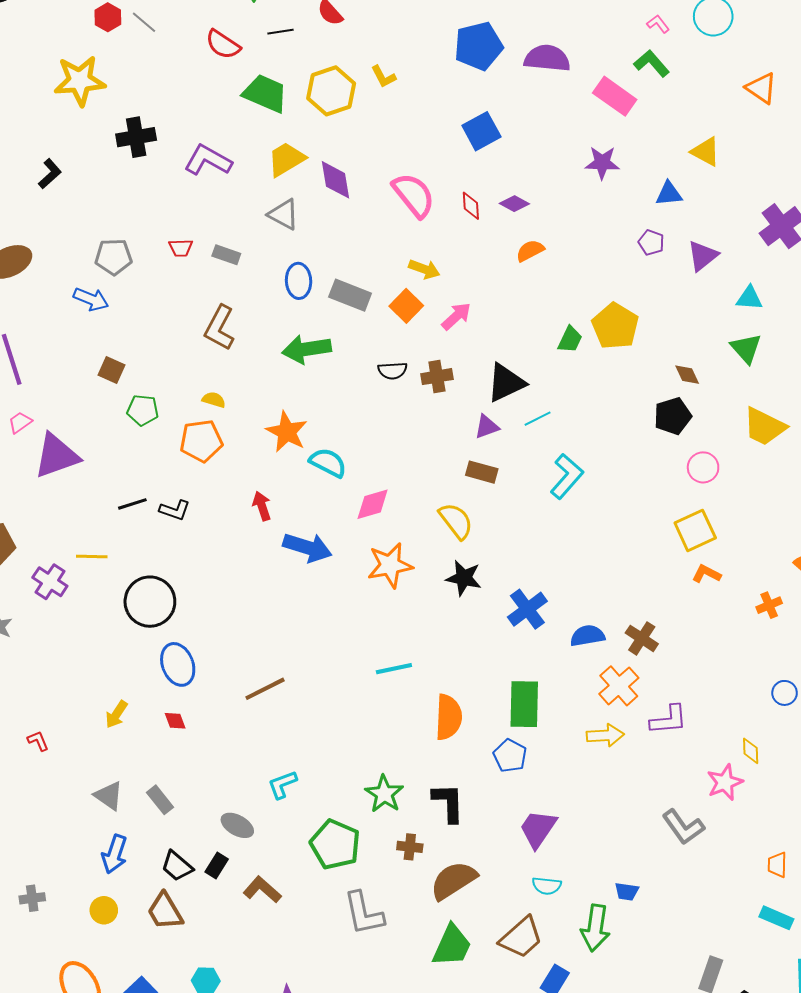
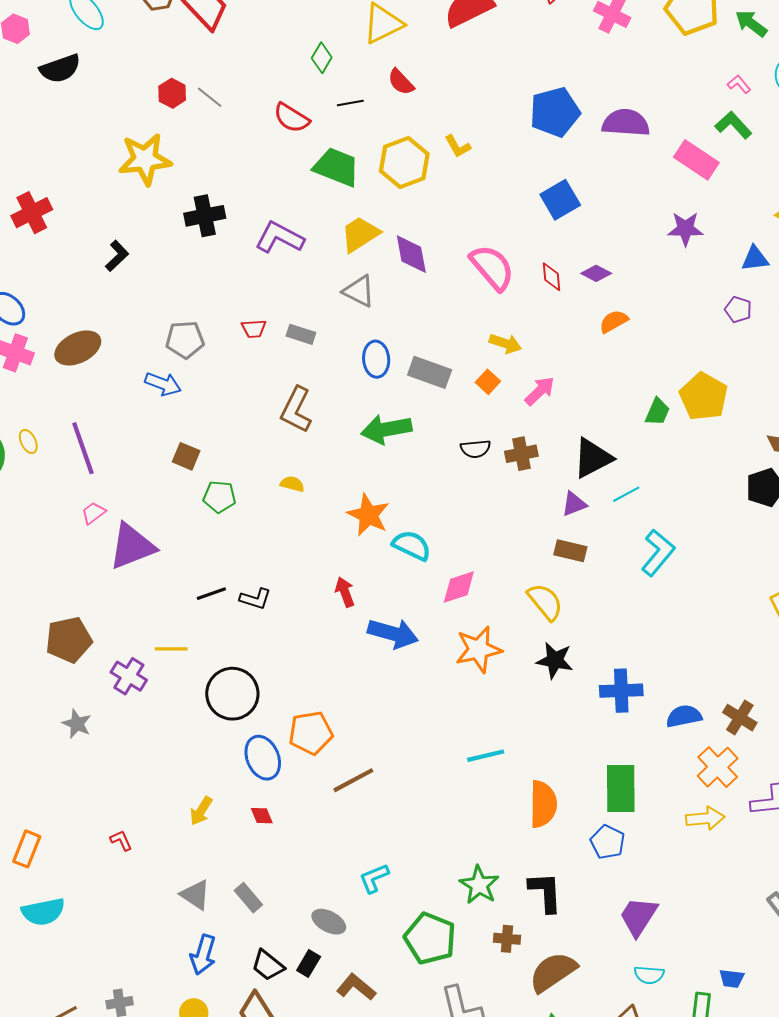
orange square: (406, 306) -> (488, 382), size x0.7
orange pentagon: (201, 441) -> (311, 733), moved
blue cross: (527, 609) -> (621, 691), turned 36

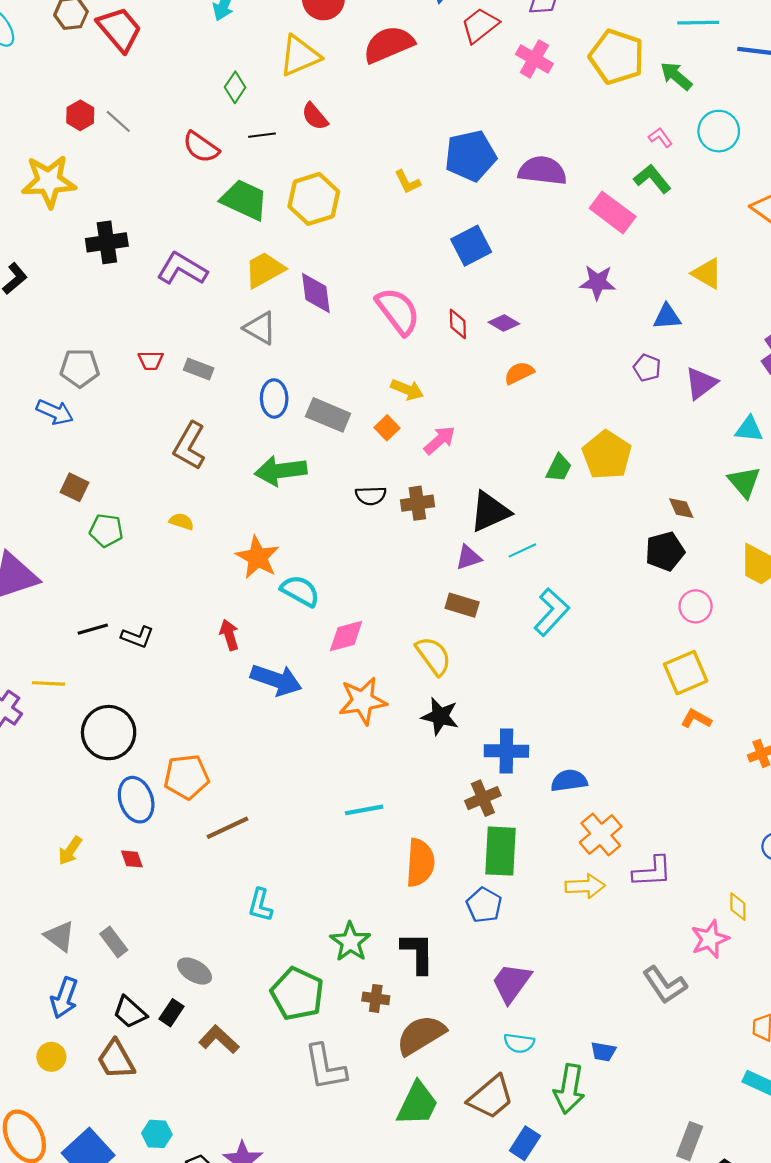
yellow L-shape: (458, 146) -> (407, 182), moved
brown cross: (740, 718) -> (483, 798), moved, turned 32
cyan L-shape: (374, 878) -> (260, 905), moved, turned -56

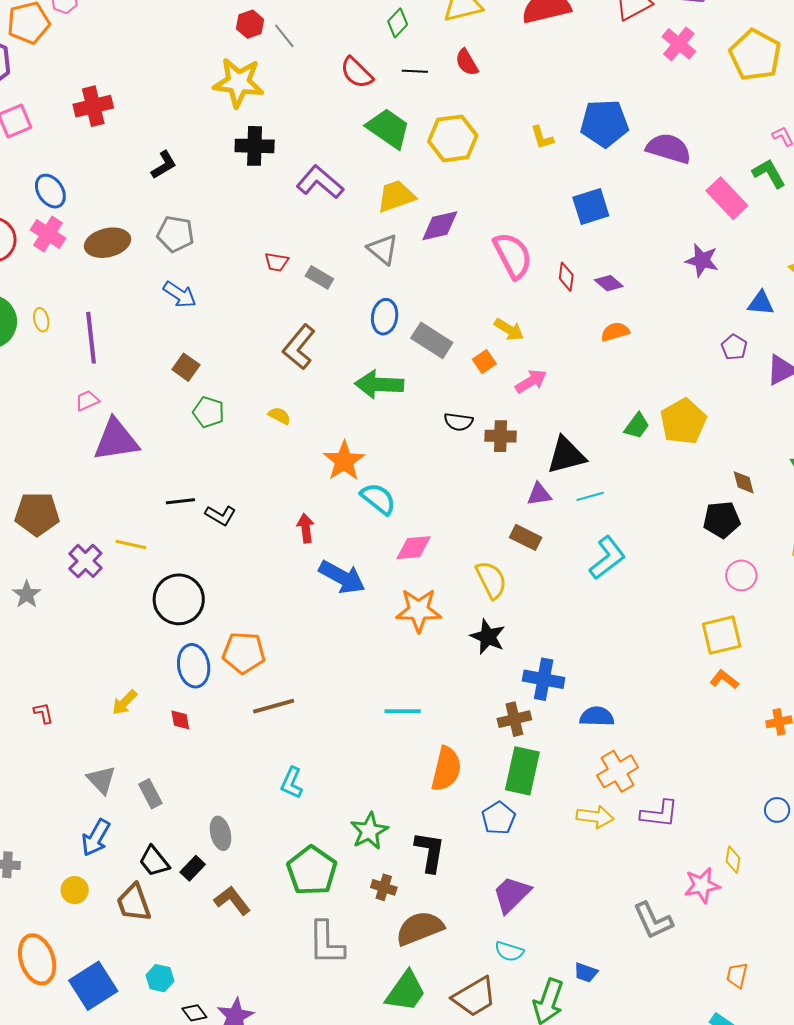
yellow star: (49, 181) -> (238, 82), moved
purple diamond: (316, 293) -> (440, 226), turned 75
gray pentagon: (80, 368) -> (175, 234), moved
gray ellipse: (195, 971) -> (221, 833), turned 36

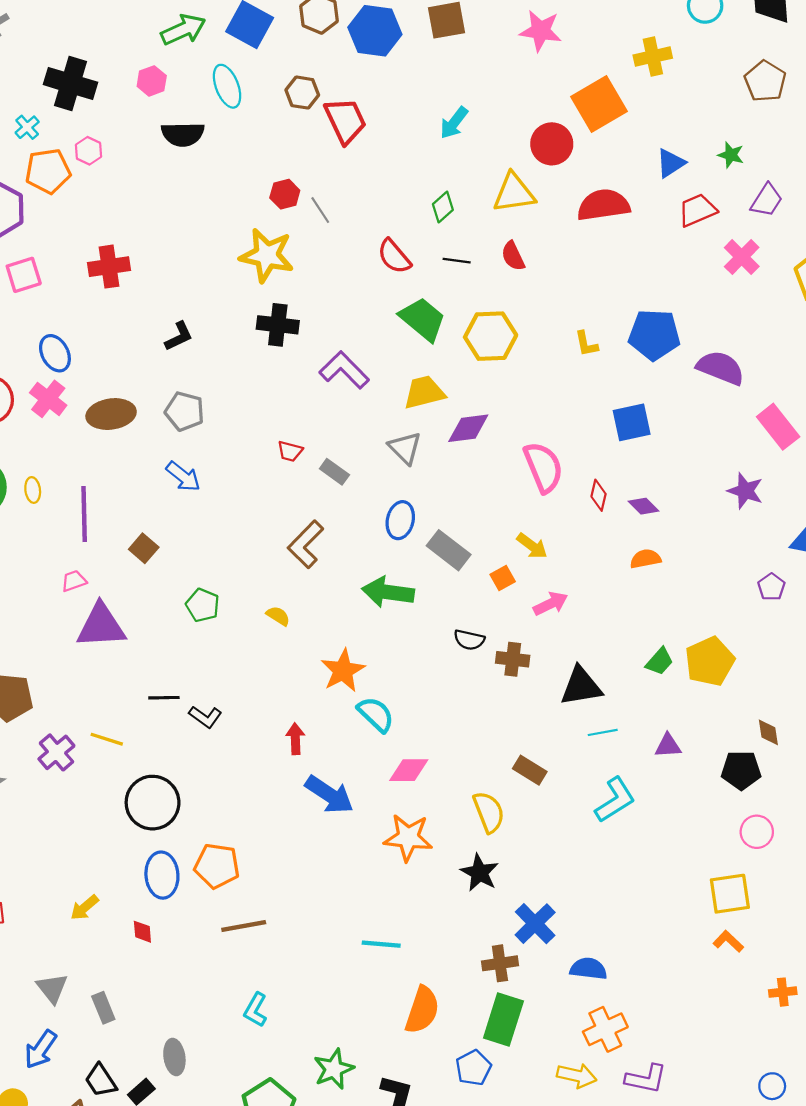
brown square: (186, 367) -> (144, 548), moved
purple triangle: (539, 494) -> (668, 746), moved
blue cross: (544, 679) -> (535, 924), turned 30

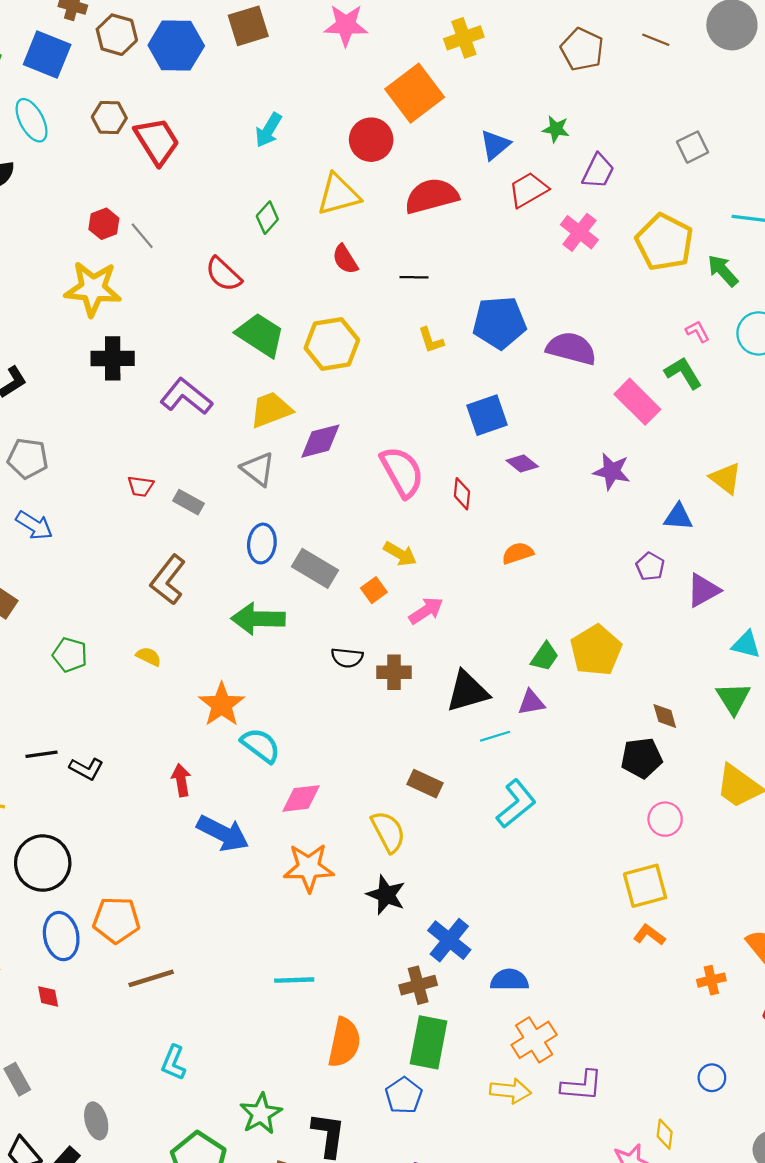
black line: (457, 261) -> (414, 277), moved
purple diamond: (644, 506) -> (522, 464), moved
purple triangle: (668, 746) -> (531, 702), moved

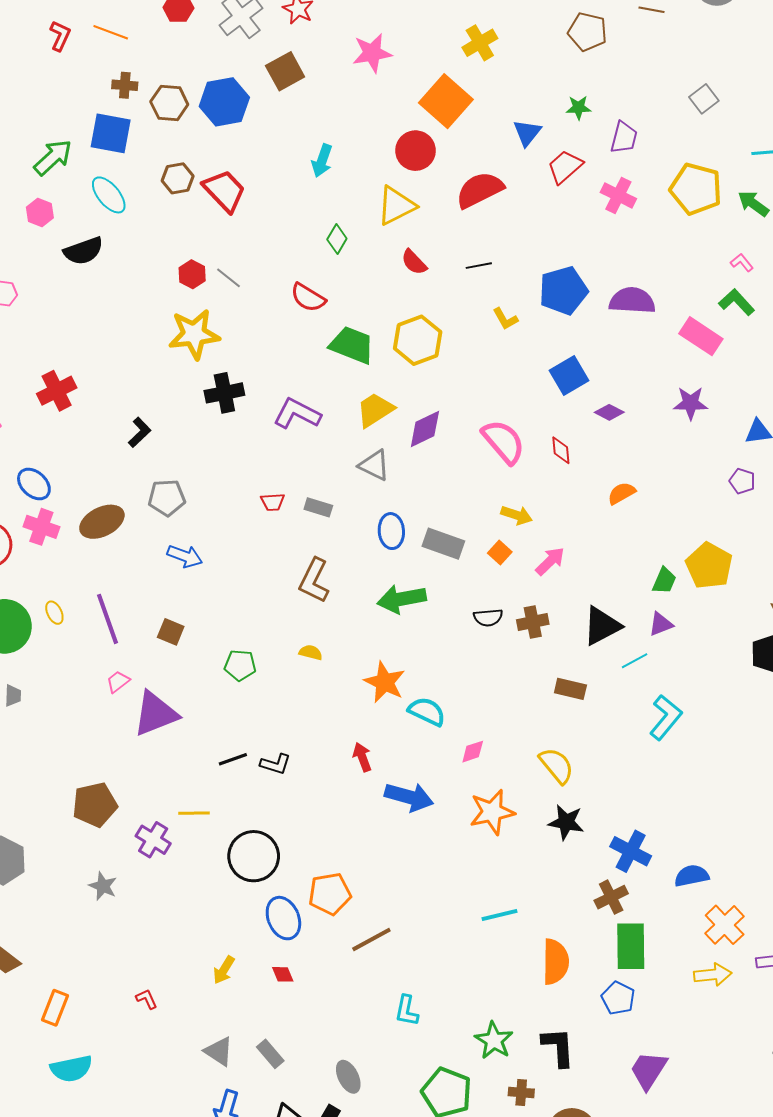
brown rectangle: (425, 784) -> (570, 689), moved
pink diamond: (301, 798) -> (473, 752), size x0.7

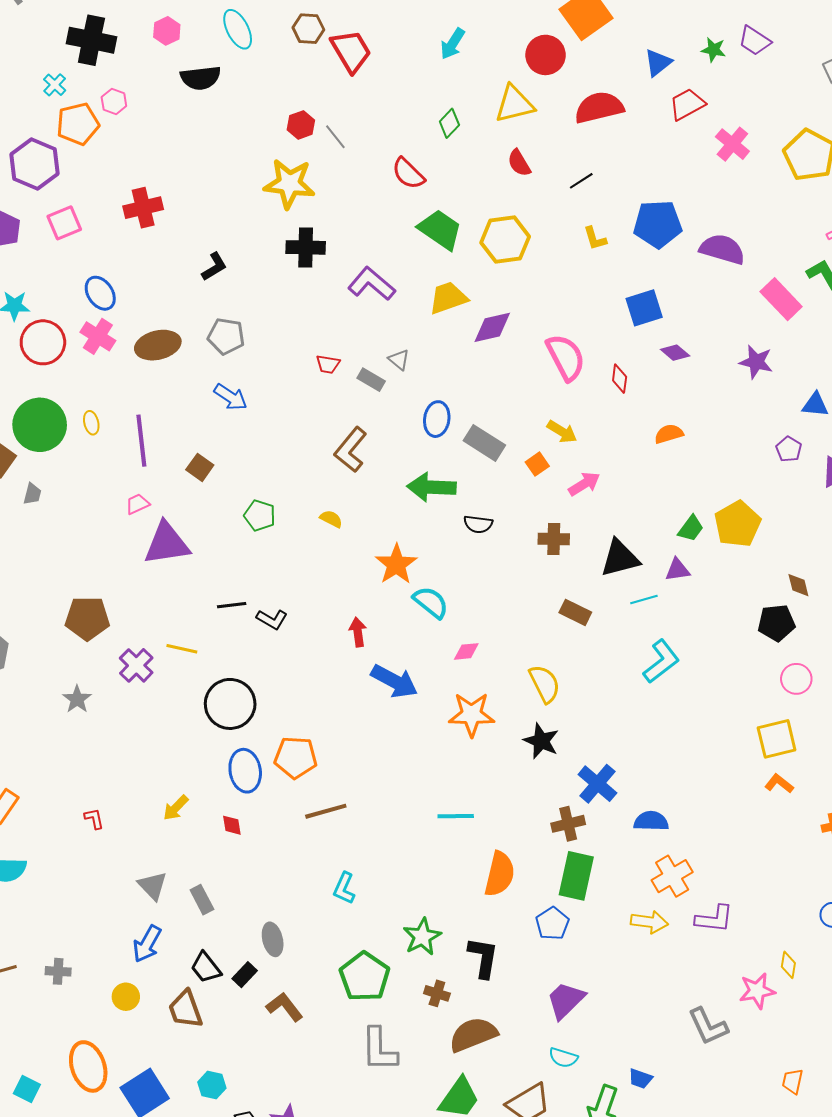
purple trapezoid: (624, 137) -> (755, 41), moved, turned 96
black line: (479, 266) -> (581, 181), turned -35
gray triangle: (374, 465) -> (399, 360), moved, size x0.7
black semicircle: (488, 618) -> (478, 524), moved

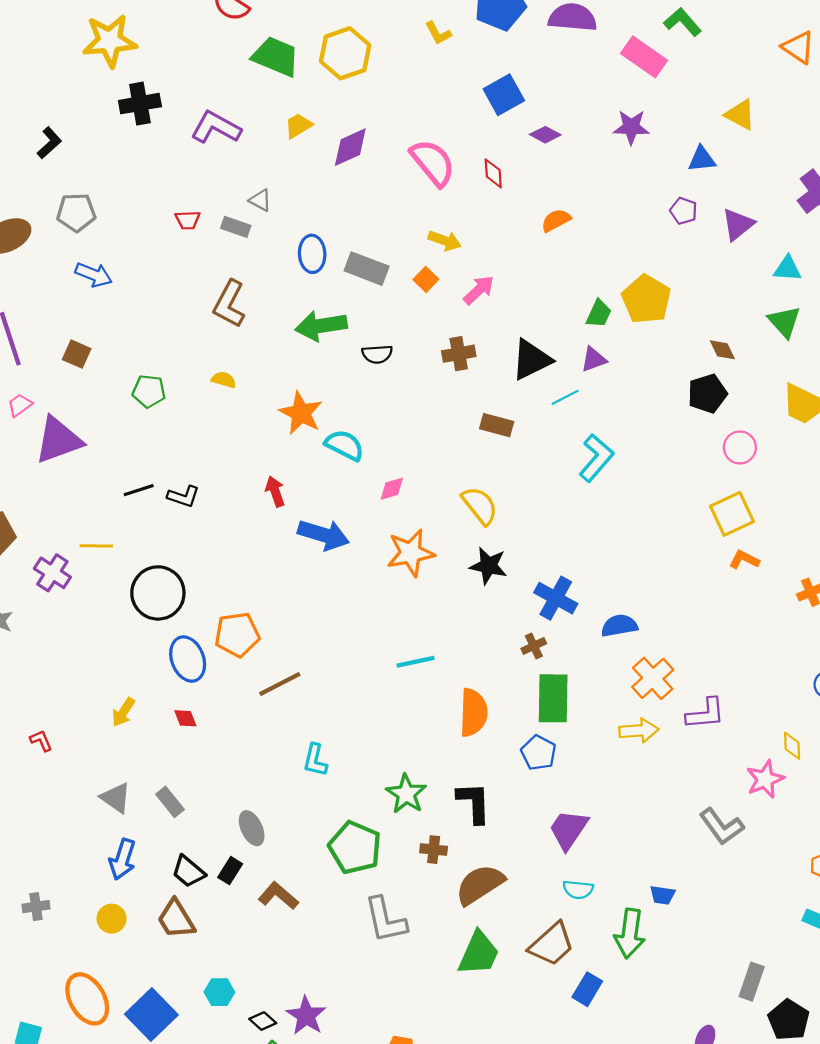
yellow trapezoid: (448, 298) -> (298, 126), size x0.7
brown cross: (568, 824) -> (534, 646), size x0.7

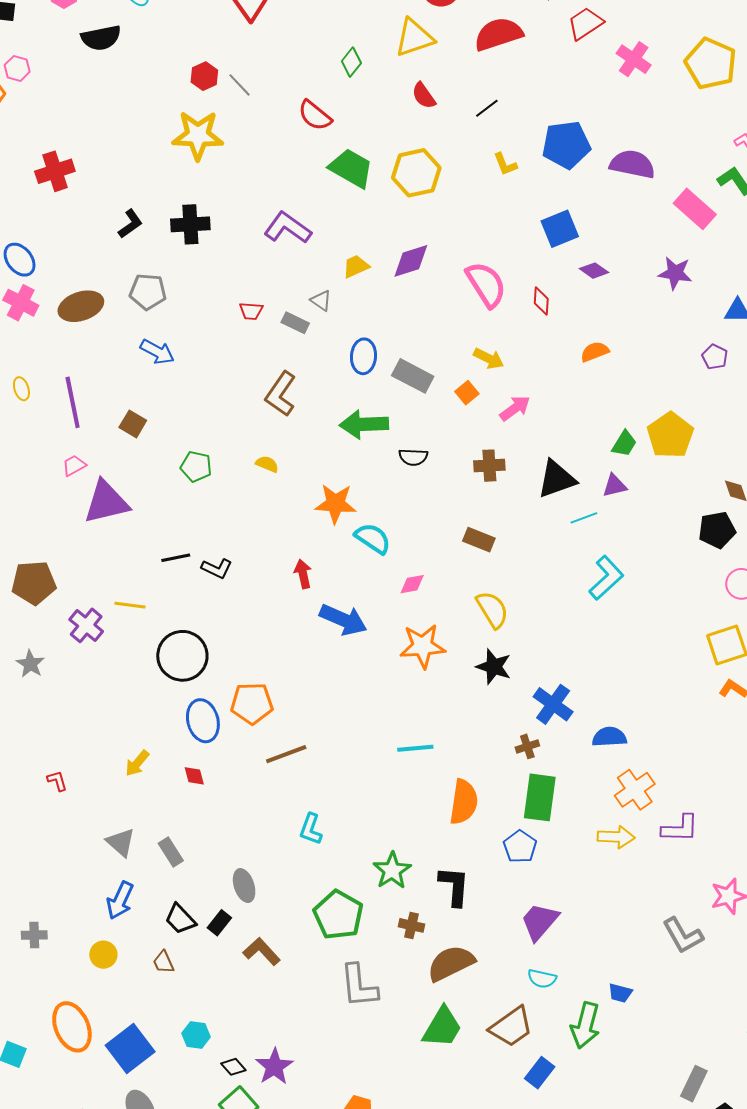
black cross: (140, 104) -> (190, 224), moved
yellow trapezoid: (298, 126) -> (356, 266), moved
orange star: (301, 413) -> (335, 504), turned -30
brown rectangle: (497, 425) -> (479, 540), moved
brown trapezoid: (176, 919) -> (164, 962), size x0.6

